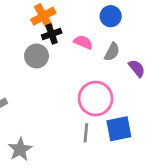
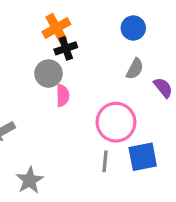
pink semicircle: (83, 42) -> (63, 95), moved, turned 66

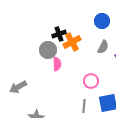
orange cross: (56, 28) -> (72, 42), moved
pink circle: (116, 122) -> (91, 81), size x0.6

